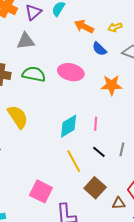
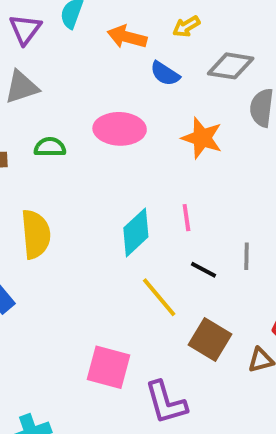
green semicircle: (34, 74) -> (50, 147), size x0.7
orange star: (112, 85) -> (202, 138), turned 30
yellow semicircle: (18, 117) -> (36, 234), turned 40

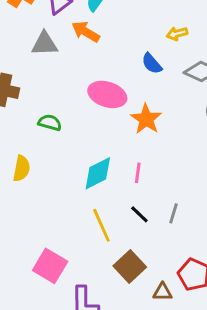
orange arrow: (127, 37) -> (86, 32), moved
orange star: (202, 138) -> (146, 119), moved
green semicircle: (50, 147) -> (50, 123), moved
yellow semicircle: (36, 234) -> (22, 168), moved, size x0.7

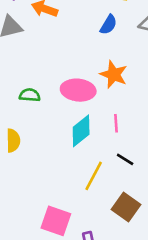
blue semicircle: (152, 64) -> (108, 25), turned -96
pink ellipse: (107, 94) -> (78, 90), moved
yellow line: (101, 225) -> (94, 176), turned 64

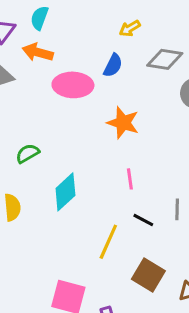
pink ellipse: (78, 90) -> (73, 85), moved
green semicircle: (30, 95) -> (28, 153), turned -30
cyan diamond: (81, 131) -> (65, 192), moved

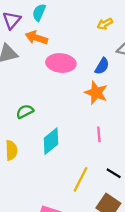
blue semicircle: (113, 65) -> (102, 66), moved
black line: (143, 220) -> (114, 173), moved

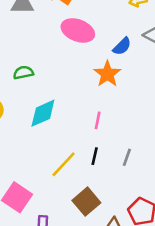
black line: (114, 173) -> (95, 156), moved, turned 56

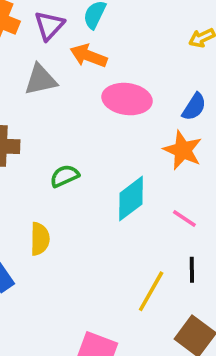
cyan diamond: (43, 113) -> (131, 199), moved
pink line: (98, 120) -> (184, 219), turned -54

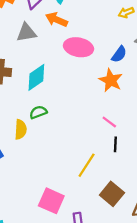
green semicircle: (65, 176) -> (38, 112), moved
cyan diamond: (131, 199) -> (36, 77), moved
black line: (192, 270) -> (115, 144), moved

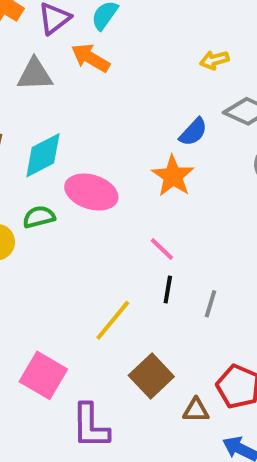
pink ellipse: (78, 47) -> (91, 192), moved

